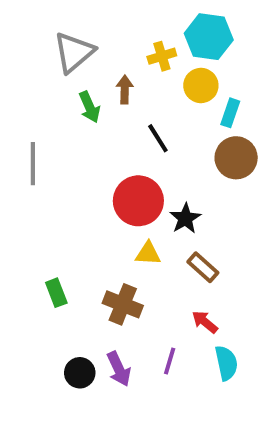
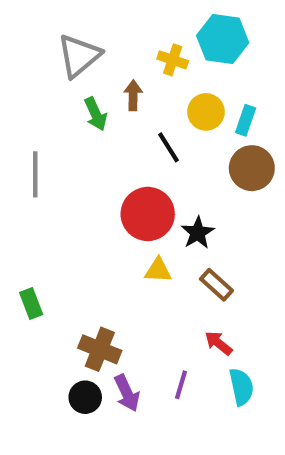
yellow cross: (162, 56) -> (173, 60), turned 36
yellow circle: (201, 85) -> (206, 112), moved
green rectangle: (56, 293) -> (31, 304), moved
brown cross: (123, 304) -> (100, 349), moved

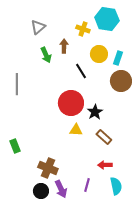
gray triangle: (79, 56) -> (38, 27), size x0.7
red arrow: (218, 343) -> (105, 165), turned -40

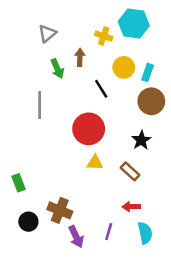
gray line: (17, 84) -> (40, 105), moved
black star: (95, 112) -> (141, 140), moved
black circle: (41, 191) -> (28, 222), moved

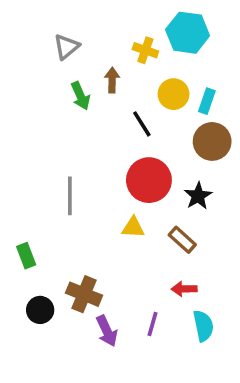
gray line: (40, 105) -> (70, 196), moved
red circle: (89, 129) -> (149, 180), moved

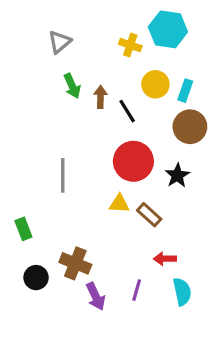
brown arrow: (112, 80) -> (100, 97), moved
brown rectangle: (182, 240) -> (149, 215), moved

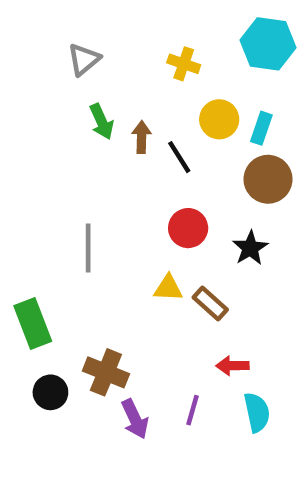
cyan hexagon: (168, 29) -> (268, 44), moved
red circle: (133, 161) -> (188, 228), size x0.7
green rectangle: (23, 229) -> (33, 324), size x1.5

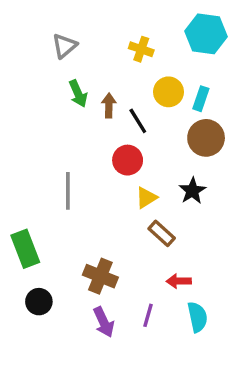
red circle: (188, 228) -> (128, 160), moved
yellow triangle: (168, 288) -> (146, 198), moved, turned -35
brown cross: (106, 372) -> (100, 276), moved

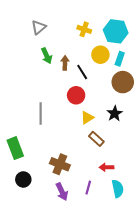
cyan hexagon: (206, 34) -> (116, 31), moved

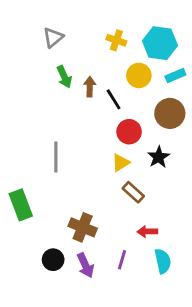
cyan rectangle: (120, 59) -> (175, 75), moved, turned 48
red circle: (76, 95) -> (129, 132), moved
black circle: (23, 179) -> (53, 260), moved

